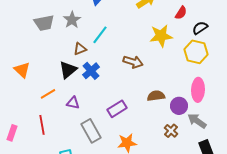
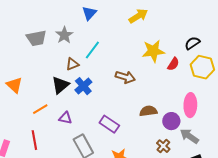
red semicircle: (181, 13) -> (173, 64), moved
yellow hexagon: (196, 52) -> (202, 67), moved
purple rectangle: (117, 109) -> (109, 124), turned 66

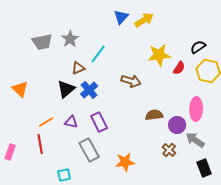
blue triangle: (89, 13) -> (121, 17), moved
orange line: (40, 109) -> (46, 122), moved
purple rectangle: (109, 124) -> (99, 122), moved, turned 30

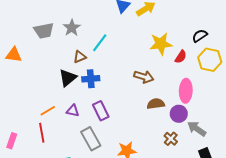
brown arrow: (131, 81) -> (144, 77), moved
orange triangle: (20, 89) -> (14, 55), moved, turned -36
blue cross: (89, 90) -> (91, 79), turned 36
pink ellipse: (196, 109) -> (186, 91), moved

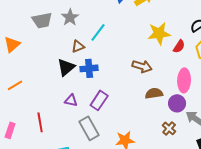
orange triangle: (14, 55) -> (12, 44), turned -48
orange line: (48, 111) -> (15, 85), moved
purple rectangle: (101, 111) -> (99, 100), turned 60

